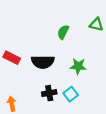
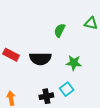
black cross: (49, 93) -> (46, 96), moved

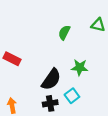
black semicircle: (40, 59) -> (51, 79), moved, turned -55

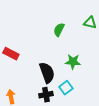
black semicircle: (51, 79) -> (47, 73), turned -55

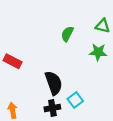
green star: (73, 62) -> (98, 52), moved

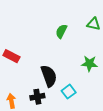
green star: (98, 52) -> (89, 63), moved
black cross: (52, 108) -> (37, 97), moved

